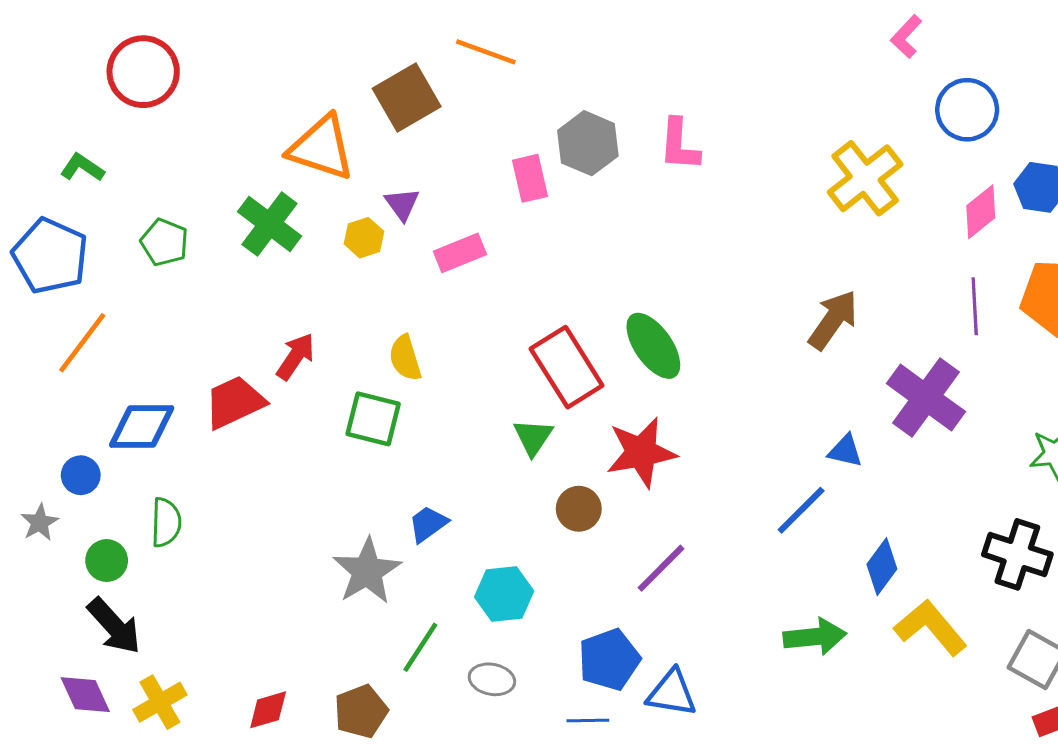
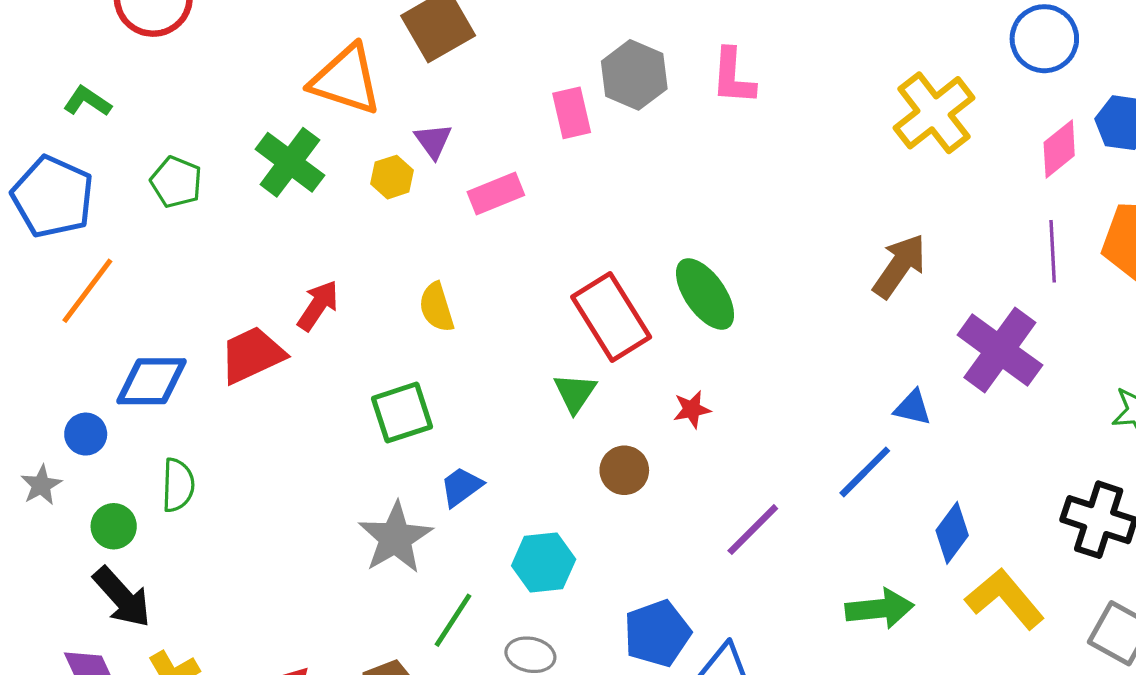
green square: (373, 419) -> (402, 413), moved, turned -32
red star: (641, 452) -> (692, 409), size x0.5
purple line: (661, 568) -> (753, 530), moved

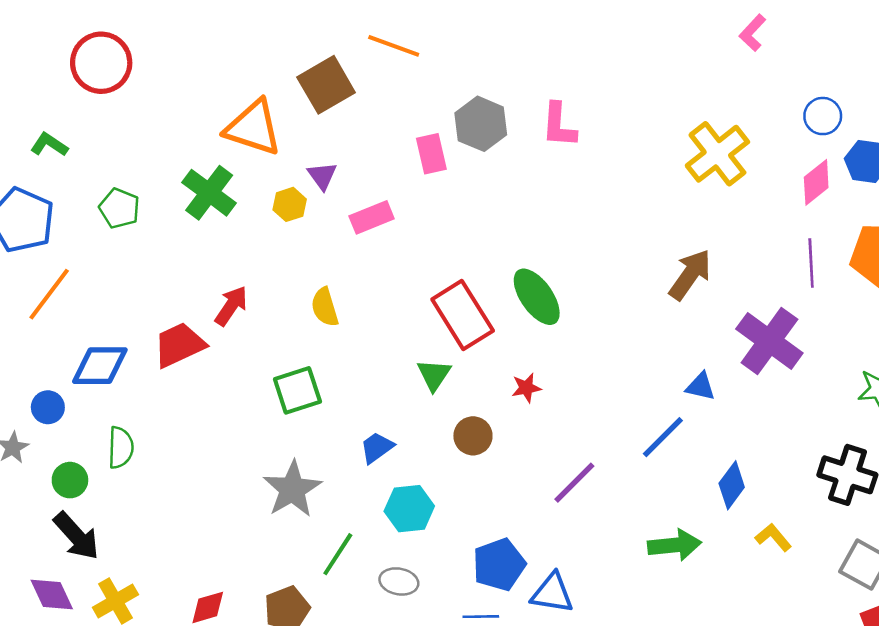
blue circle: (1044, 39) -> (823, 116), moved, size x0.7
blue trapezoid: (461, 487) -> (377, 448), moved
yellow L-shape: (1005, 599) -> (773, 537), size x0.6

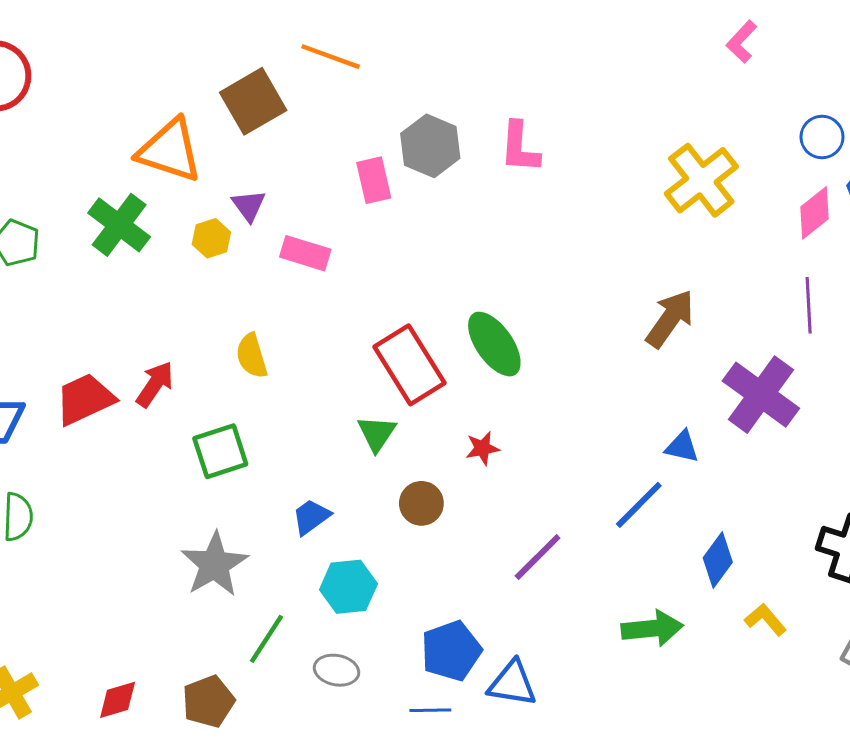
pink rectangle: (372, 217) -> (305, 253), turned 39
red arrow: (231, 306) -> (155, 384), moved

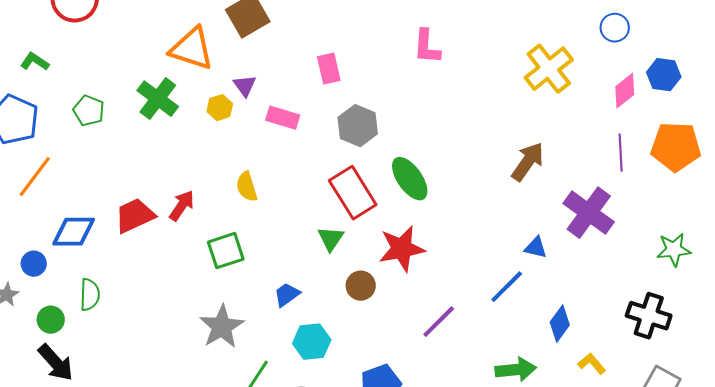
blue circle: (822, 137) -> (615, 28), moved
gray hexagon: (430, 146) -> (358, 126), moved
red star: (482, 448) -> (402, 249), size x2.0

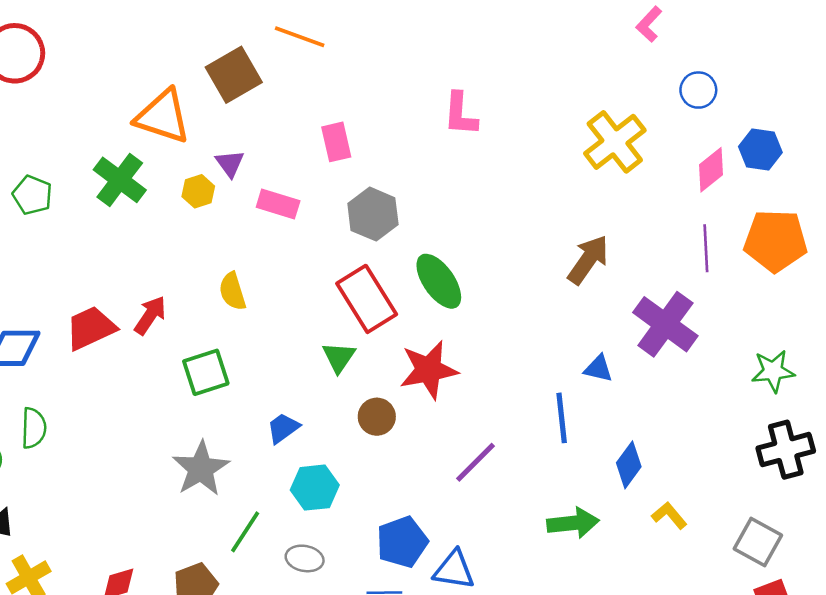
blue line: (507, 287) -> (562, 418), turned -51
black cross: (649, 316) -> (786, 450), moved, turned -33

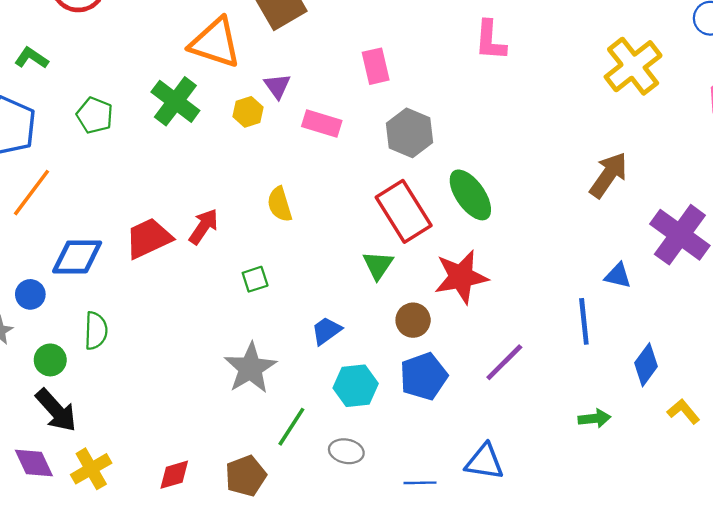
green square: (206, 372) -> (255, 279), size x0.6
green arrow: (573, 523) -> (594, 418), size x0.7
blue pentagon: (402, 542) -> (424, 376), moved

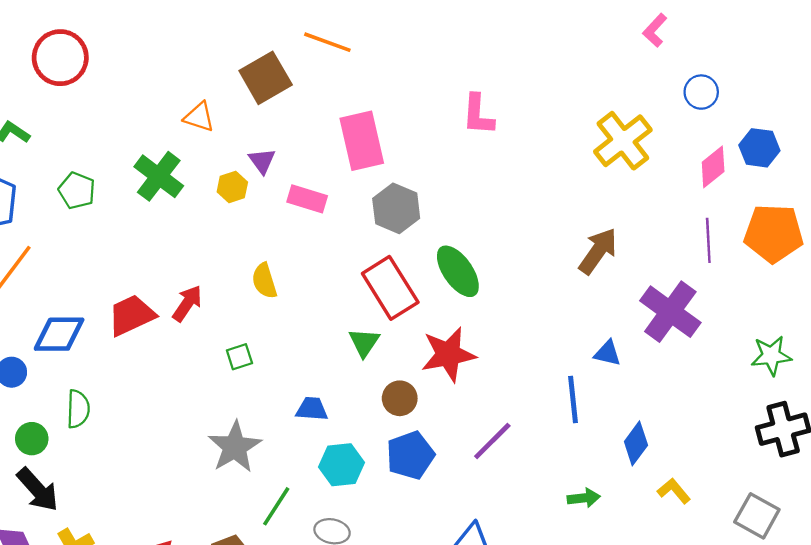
orange triangle: (215, 43) -> (199, 117), size x0.6
pink rectangle: (376, 66) -> (362, 141), size x1.6
blue trapezoid: (326, 331) -> (312, 409), turned 40

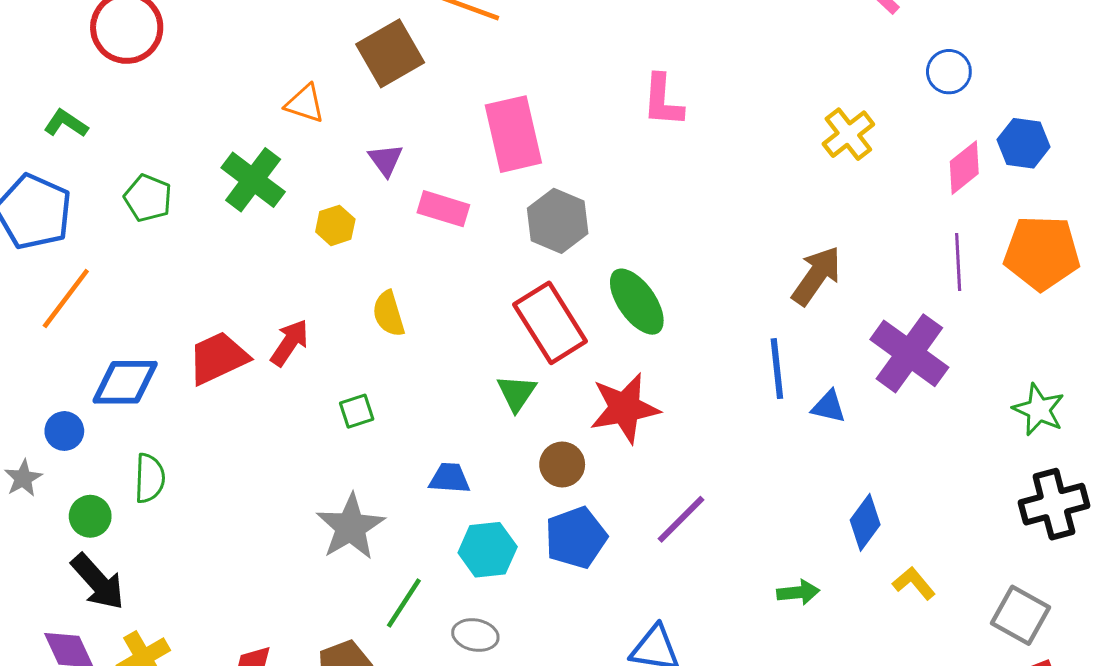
yellow cross: (623, 141) -> (848, 134), size x0.7
yellow hexagon: (232, 187) -> (335, 225), moved
green star: (771, 356) -> (1039, 410), turned 30
blue line: (573, 399) -> (777, 369), moved

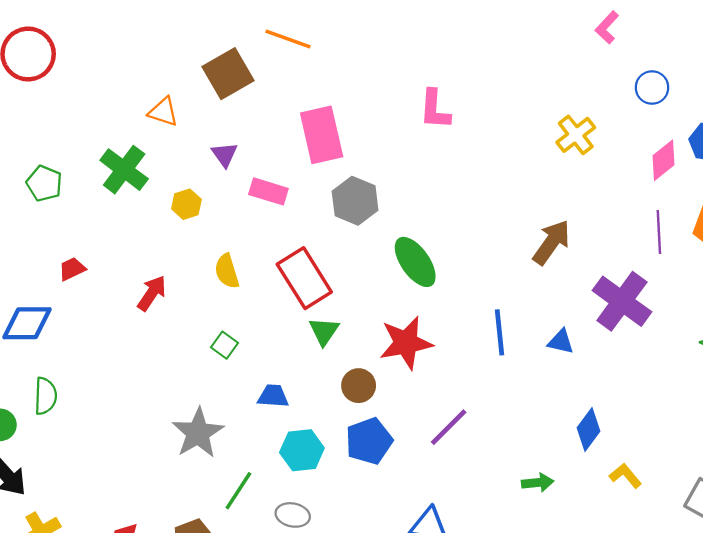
red rectangle: (550, 323) -> (304, 278), moved
red trapezoid: (218, 358) -> (72, 269), moved, size x0.6
blue line: (777, 369) -> (500, 332), moved
green square: (357, 411) -> (225, 345), moved, turned -36

